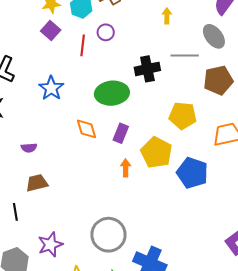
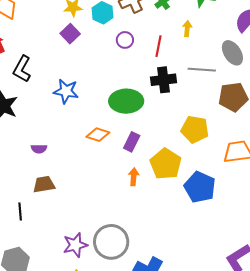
red line: (83, 45) -> (159, 46), moved
blue star: (51, 88) -> (66, 91), turned -30
orange diamond: (87, 129) -> (98, 135), turned -60
purple star: (50, 245) -> (75, 245), moved

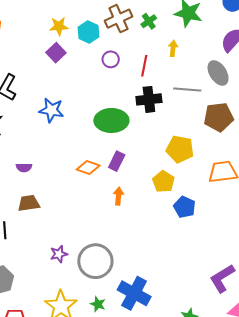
orange diamond: (98, 135) -> (88, 167), moved
yellow pentagon: (166, 164) -> (163, 182), moved, size x0.7
blue pentagon: (200, 187) -> (184, 207), size x0.7
purple star: (75, 245) -> (59, 254), moved, size x0.7

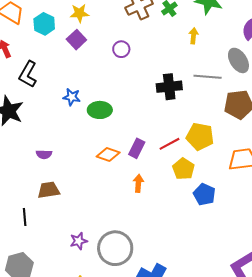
cyan hexagon: (88, 32) -> (44, 24), moved
purple circle: (111, 59) -> (121, 49), moved
red line: (144, 66) -> (170, 144), moved, turned 50
blue star: (51, 110) -> (72, 97), size x0.7
green ellipse: (111, 120) -> (100, 110), moved, size x0.7

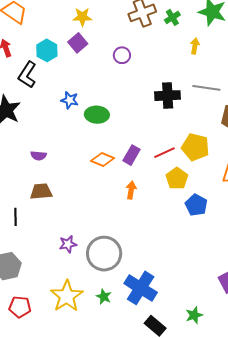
cyan hexagon: (44, 24) -> (47, 50), moved

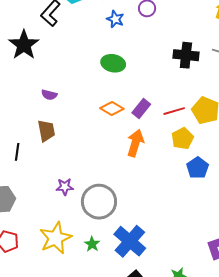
blue star: (70, 100) -> (115, 19), moved
orange arrow: (131, 190) -> (135, 143), size x1.5
brown trapezoid: (41, 192) -> (46, 131), turned 75

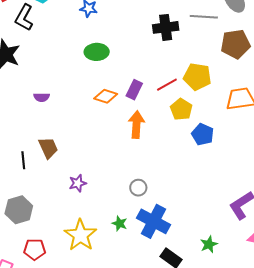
brown trapezoid: (46, 131) -> (48, 148), moved
gray circle: (99, 202) -> (138, 188), moved, size x0.5
green star: (92, 244) -> (120, 224), moved

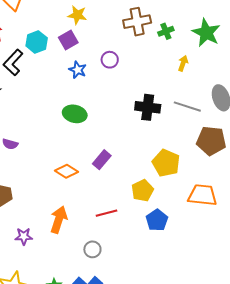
red line: (167, 85) -> (106, 213), moved
orange diamond: (106, 96) -> (67, 171), moved
orange arrow: (136, 125) -> (59, 220), moved
gray circle: (138, 188) -> (92, 249), moved

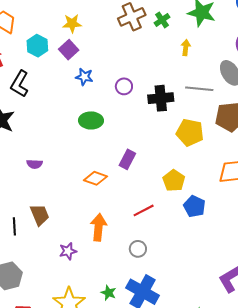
cyan hexagon: (37, 42) -> (37, 46), moved
purple circle: (110, 60) -> (124, 86), moved
yellow pentagon: (166, 163) -> (190, 132), moved

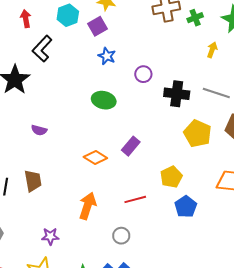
purple star: (68, 251) -> (50, 236), moved

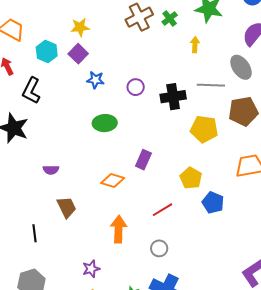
brown trapezoid: (33, 181) -> (67, 207), moved

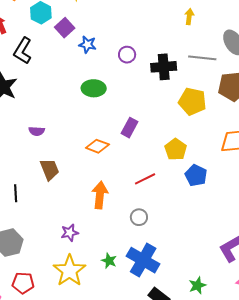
purple square: (78, 54) -> (65, 28), moved

